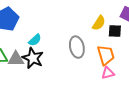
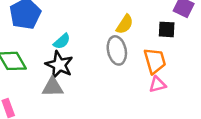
yellow semicircle: (99, 23) -> (125, 24), moved
gray triangle: (16, 59) -> (53, 87), moved

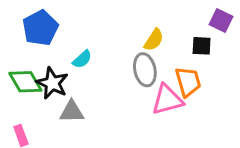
black star: (59, 65) -> (52, 83), moved
pink triangle: (157, 84) -> (167, 100), moved, size x1.6

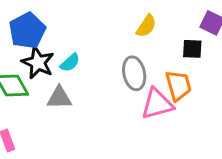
yellow semicircle: (154, 40) -> (146, 26), moved
black star: (52, 83) -> (38, 63), moved
gray triangle: (72, 112) -> (59, 98), moved

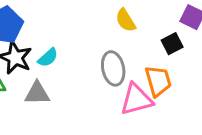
yellow semicircle: (146, 26) -> (126, 20), turned 115
black square: (192, 49) -> (172, 44), turned -30

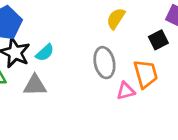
yellow semicircle: (126, 20) -> (116, 19), turned 65
pink triangle: (136, 99) -> (126, 91), size x0.6

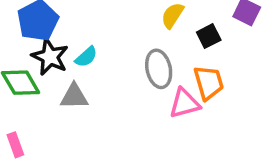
black square: (158, 40) -> (209, 36), moved
pink triangle: (126, 91) -> (185, 103), size x1.4

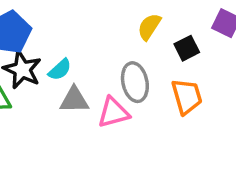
gray triangle: (74, 96) -> (74, 100), moved
pink triangle: (185, 103) -> (113, 113), moved

